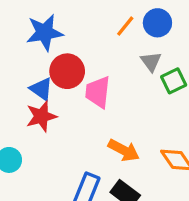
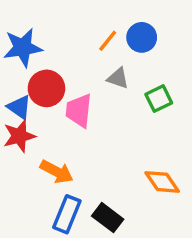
gray triangle: (151, 62) -> (118, 78), moved, turned -35
orange arrow: (124, 150) -> (57, 172), moved

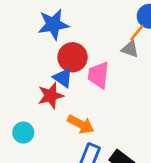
orange line: (108, 41) -> (137, 33), moved
blue triangle: (19, 107) -> (63, 78), moved

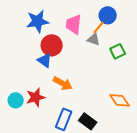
pink trapezoid: (99, 75) -> (74, 24), moved
red star: (51, 96) -> (36, 97), moved
orange arrow: (81, 124) -> (63, 83), moved

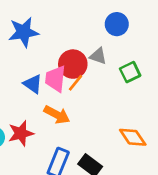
pink trapezoid: (74, 24) -> (55, 79), moved
orange line: (99, 27) -> (75, 83), moved
red circle: (52, 45) -> (73, 64), moved

